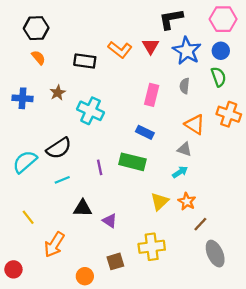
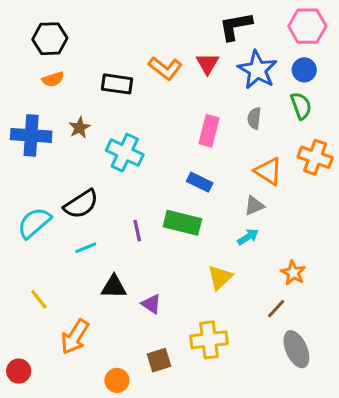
orange semicircle: (38, 58) -> (53, 79), turned 112
blue cross: (23, 98) -> (31, 135), size x1.4
gray triangle: (185, 149) -> (254, 206), turned -42
orange star: (187, 201) -> (293, 273), moved

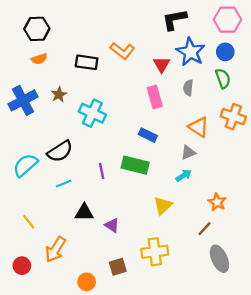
red triangle: (207, 64) -> (162, 65), moved
pink rectangle: (209, 131) -> (155, 97), turned -30
blue cross: (31, 135) -> (23, 100), turned -32
red circle: (19, 371) -> (22, 266), moved

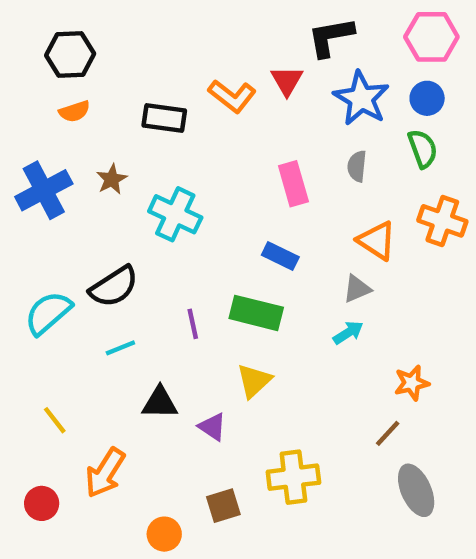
red triangle: (162, 65) -> (287, 81), moved
orange star: (217, 202) -> (412, 383), turned 30
yellow triangle: (163, 206) -> (254, 381), moved

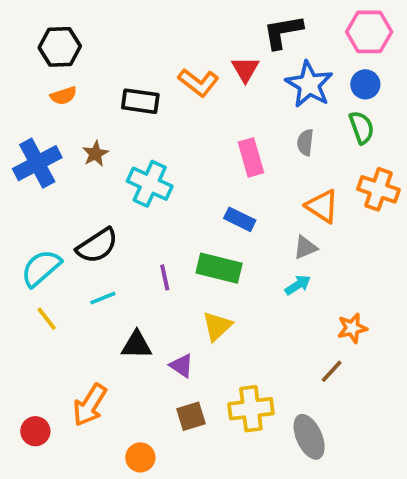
yellow line: (55, 420) -> (47, 319), moved
gray ellipse: (416, 490) -> (309, 437), moved
brown square: (223, 506) -> (191, 416), moved

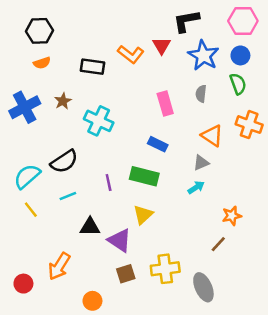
purple triangle: (182, 366) -> (120, 240), size x1.5

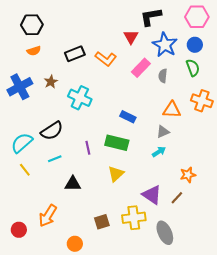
orange L-shape: (131, 54) -> (106, 59), moved
black rectangle: (92, 67) -> (75, 54), turned -30
pink rectangle: (165, 104) -> (141, 68), moved, turned 60
orange triangle: (212, 136) -> (172, 110), turned -30
purple triangle: (120, 240) -> (152, 195), moved

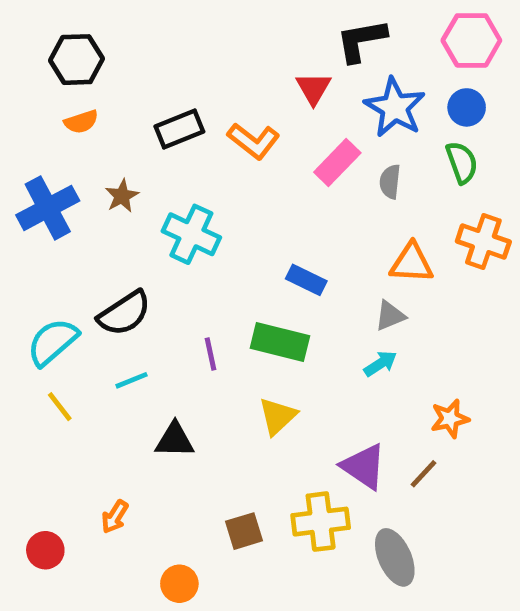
orange arrow: (48, 216) -> (115, 517), size x0.6

